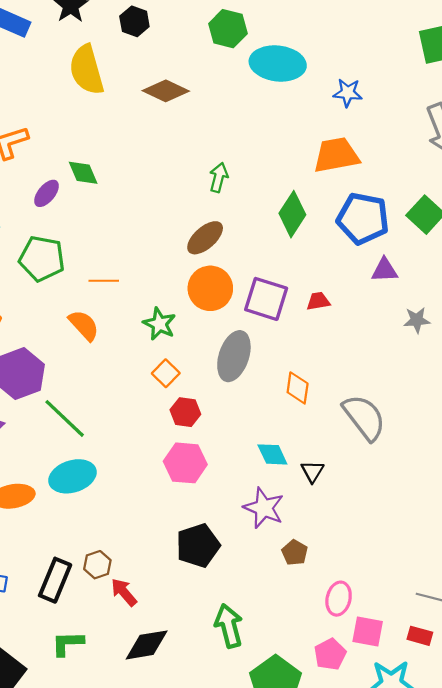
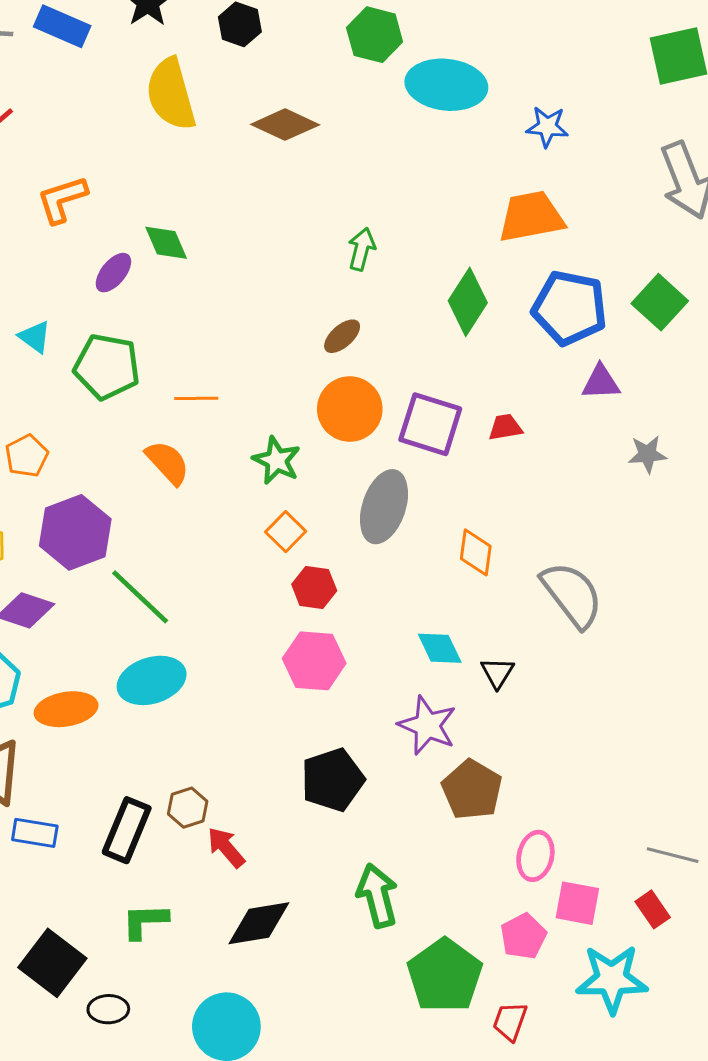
brown ellipse: (205, 238) -> (342, 336), size x0.7
brown pentagon: (295, 553) -> (472, 790), size x1.6
red rectangle: (420, 636) -> (653, 909), turned 40

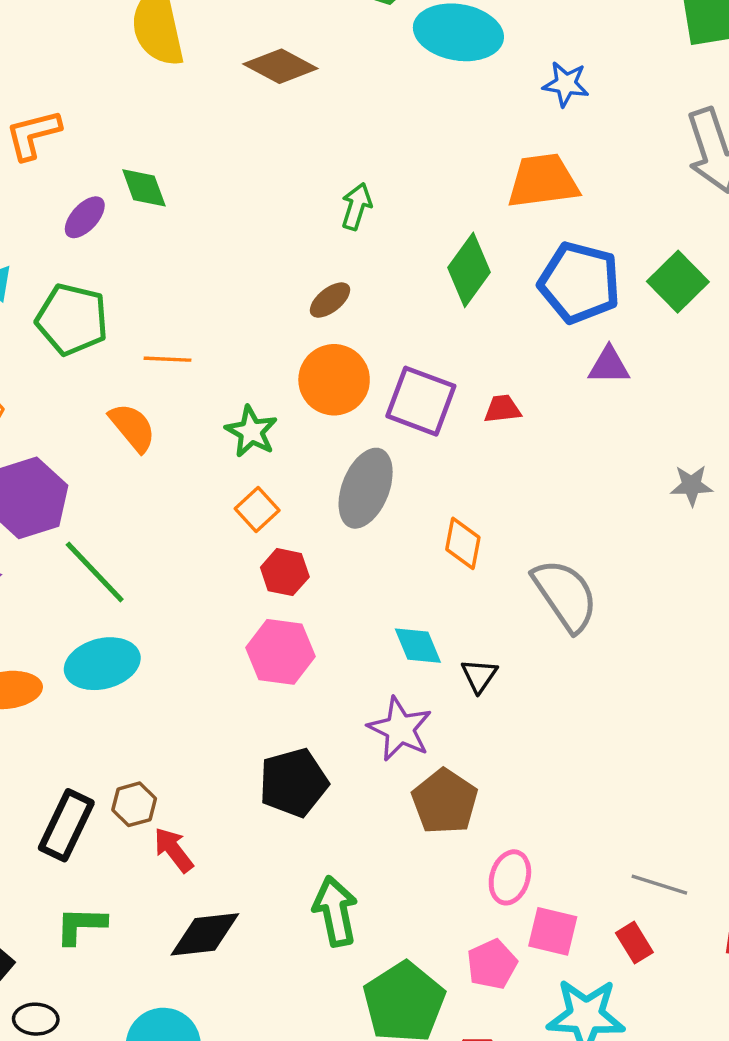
gray star: (647, 454) -> (692, 485), moved

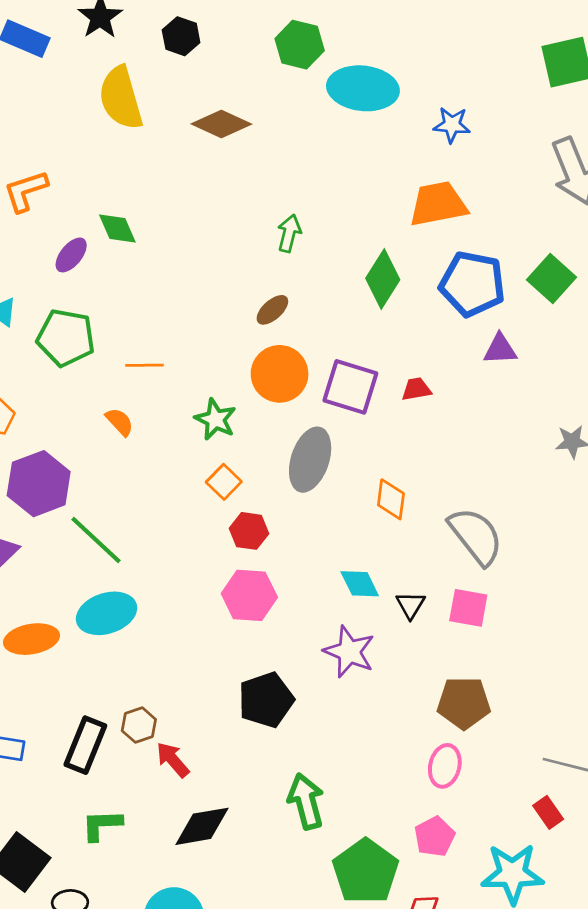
orange semicircle: (132, 427) -> (120, 422), size x0.7
brown pentagon: (445, 802) -> (464, 703), moved, turned -30
pink square: (553, 931) -> (468, 608), moved

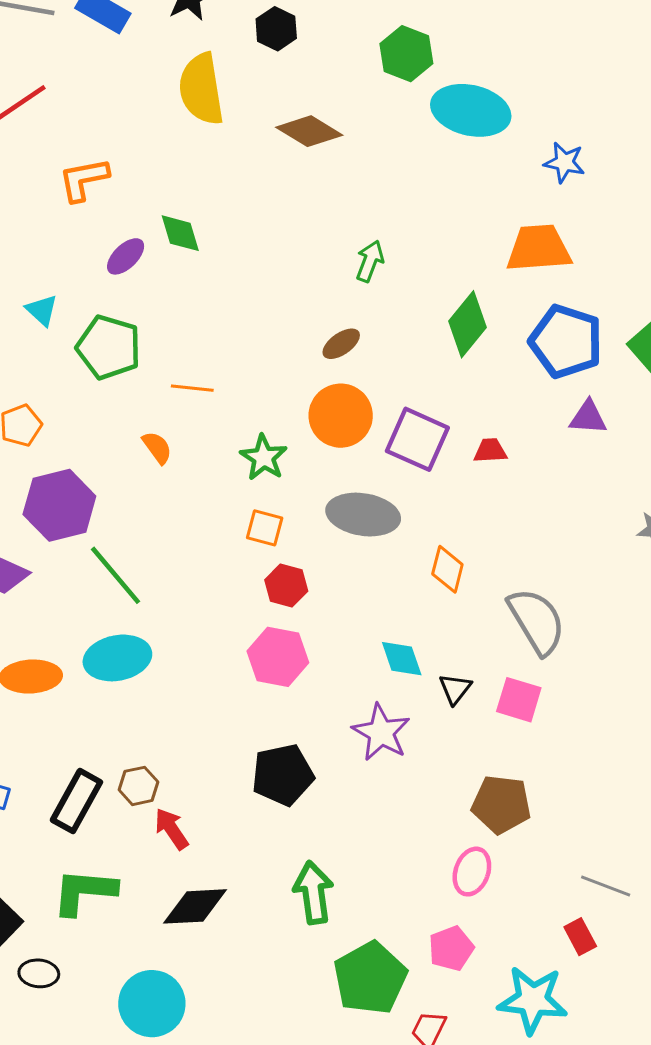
gray ellipse: (310, 460) -> (363, 515), turned 74
orange square: (224, 482) -> (265, 528), turned -36
green L-shape: (102, 825) -> (84, 892), size x1.4

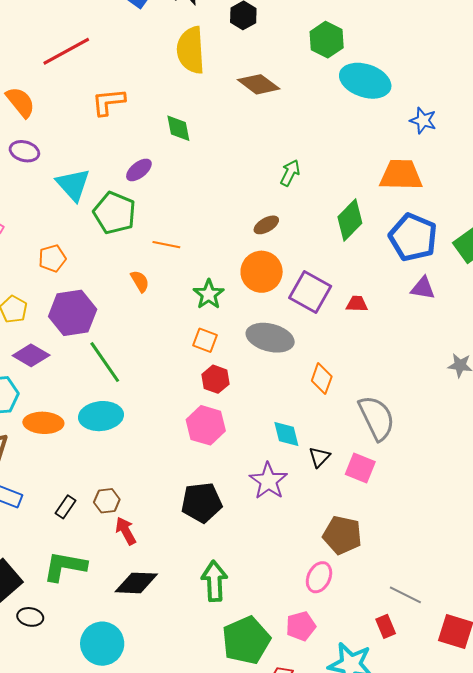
green diamond: (180, 233) -> (178, 128), moved
purple ellipse: (126, 256) -> (139, 170), moved
cyan triangle: (42, 310) -> (73, 185), size x1.6
black rectangle: (77, 801) -> (66, 507), size x0.6

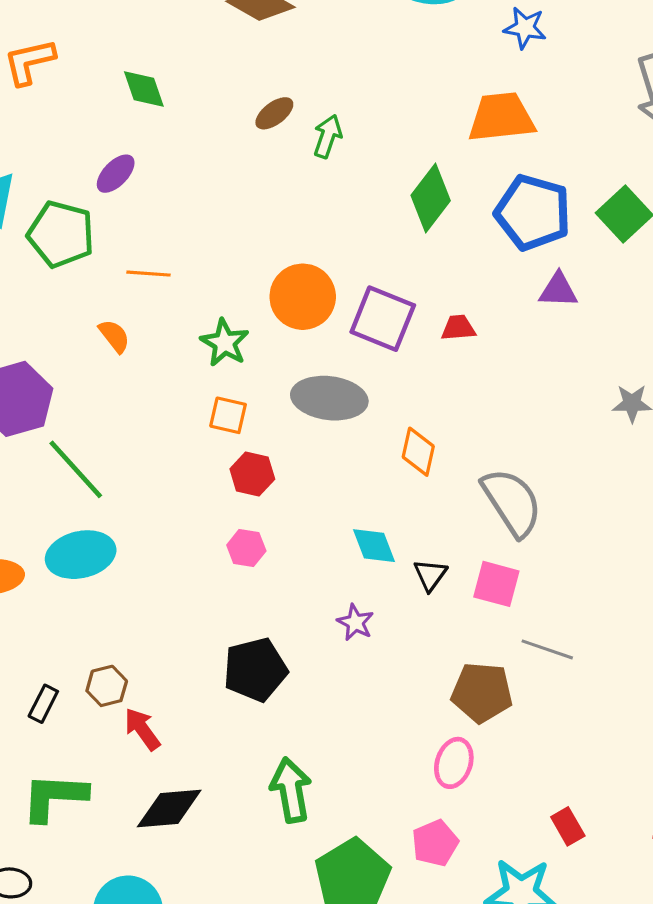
purple ellipse: (139, 170) -> (116, 174), moved
brown ellipse: (266, 225) -> (274, 113), moved
pink hexagon: (206, 425) -> (246, 548), size x0.6
purple star: (268, 481) -> (355, 622), size x0.6
gray line: (405, 595) -> (547, 649), moved

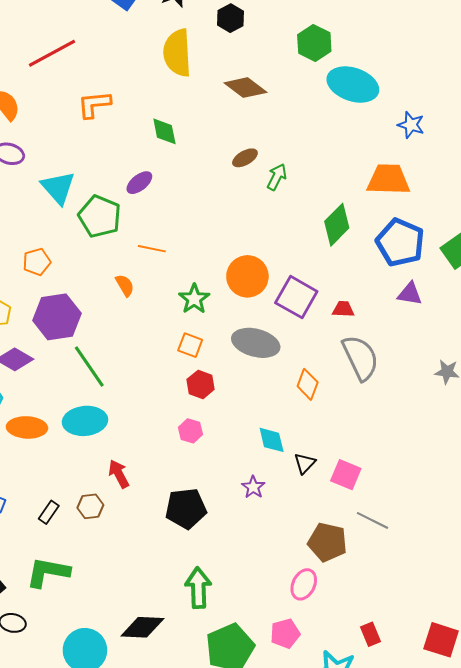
gray semicircle: (512, 502) -> (360, 358), moved
red arrow: (142, 729) -> (119, 474), moved
black diamond: (169, 808) -> (142, 627), moved

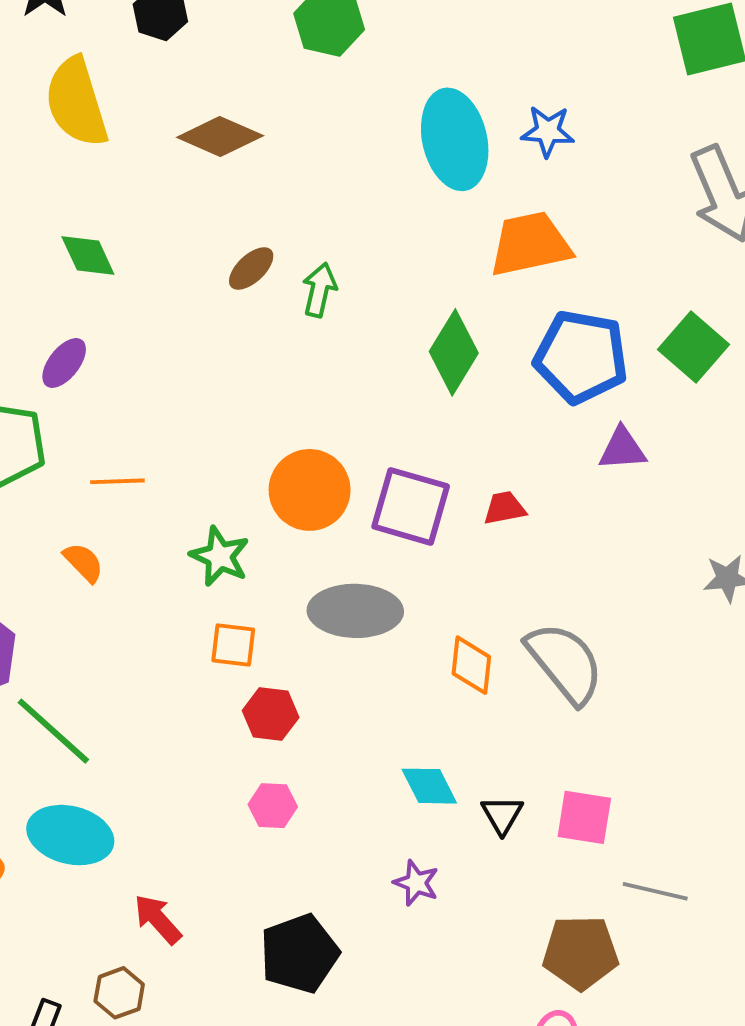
cyan ellipse: (353, 85) -> (455, 139), moved, turned 72
gray semicircle: (360, 358) -> (565, 663), moved
cyan ellipse: (85, 421) -> (70, 835), turned 33

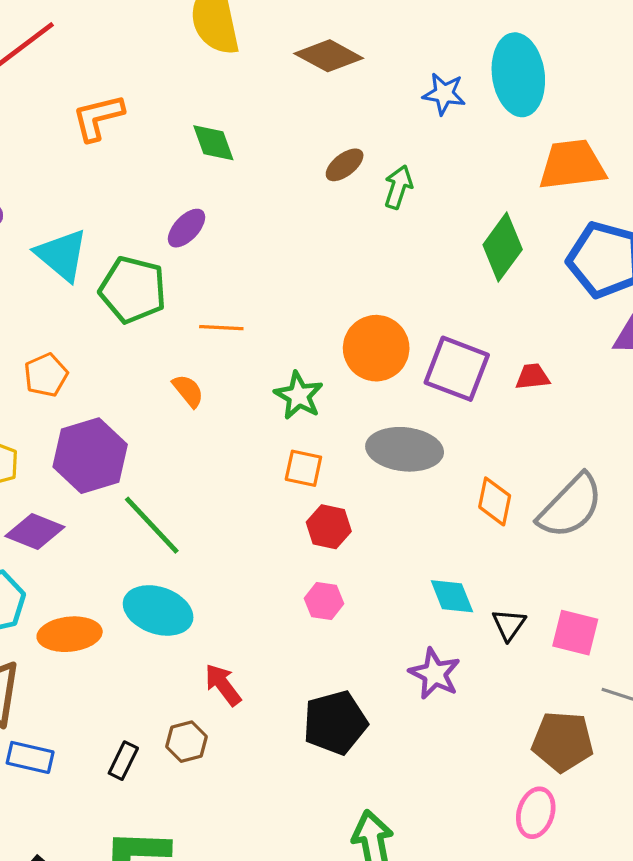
blue star: (548, 131) -> (444, 94), moved
gray semicircle: (565, 663) -> (571, 506), turned 78
purple star: (416, 883) -> (435, 674), size x1.4

